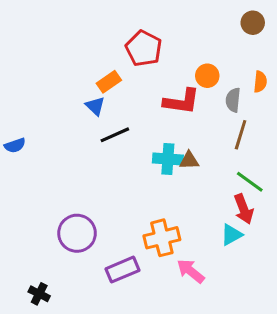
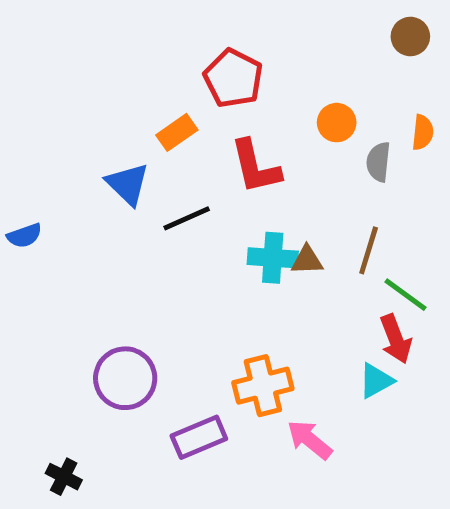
red L-shape: (182, 101) -> (255, 167), moved, turned 69
blue triangle: (95, 106) -> (128, 184), moved, size x1.4
brown line: (241, 135) -> (369, 250), moved

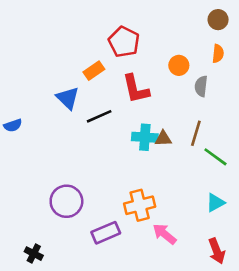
orange semicircle: (423, 132) -> (218, 54), moved
red arrow: (396, 339) -> (217, 251), moved
cyan triangle: (376, 381) -> (215, 203), moved

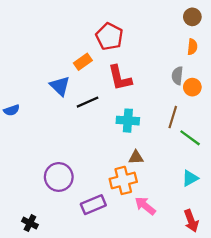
orange circle: (179, 65) -> (192, 87), moved
brown triangle: (163, 139) -> (136, 157), moved

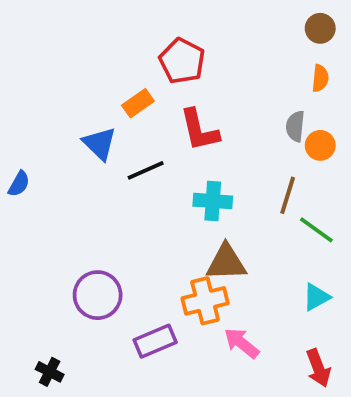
blue semicircle: (12, 110) -> (19, 184), turned -42
brown triangle: (136, 157) -> (226, 262), size x1.6

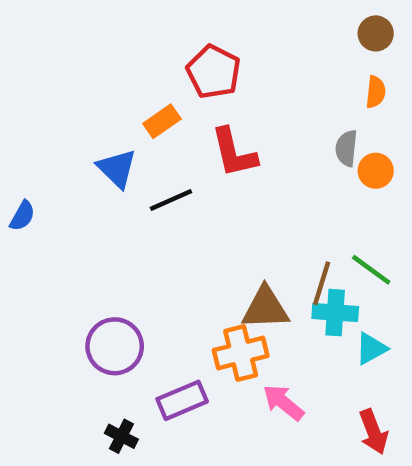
brown line: (288, 195) -> (322, 283), moved
cyan cross: (213, 201) -> (335, 313), moved
black cross: (50, 372) -> (121, 436), moved

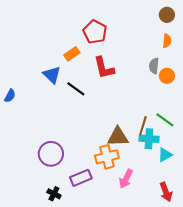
black line: (171, 200) -> (76, 89), turned 60
pink arrow: (283, 403) -> (126, 179), turned -102

